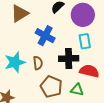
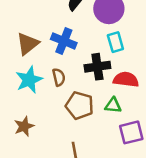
brown triangle: (20, 13) -> (28, 44), moved

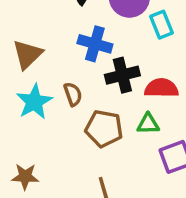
blue cross: (64, 41) -> (95, 44), moved
cyan rectangle: (115, 42) -> (162, 25), moved
brown star: (24, 126) -> (25, 176), moved, turned 30

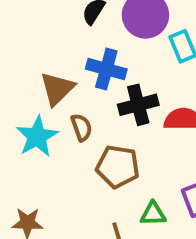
brown triangle: (27, 54) -> (57, 89), moved
green triangle: (148, 124) -> (153, 214), moved

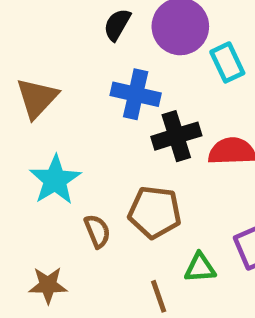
brown triangle: (57, 89) -> (37, 98), moved
brown semicircle: (82, 127) -> (97, 231), moved

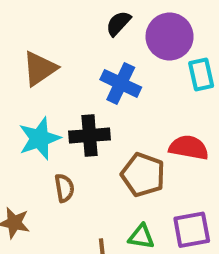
black cross: (176, 136) -> (90, 136), moved
brown pentagon: (155, 212) -> (143, 175), moved

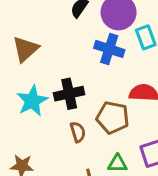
blue cross: (121, 83) -> (109, 49), moved
brown semicircle: (64, 188) -> (78, 132), moved

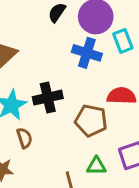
brown semicircle: (78, 132) -> (24, 138), moved

